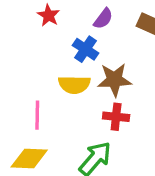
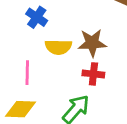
blue cross: (85, 49) -> (37, 17), moved

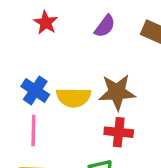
blue cross: (37, 17) -> (35, 90), moved

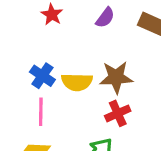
red cross: (119, 132) -> (118, 113), turned -30

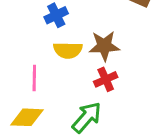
blue cross: (42, 76) -> (56, 15), moved, turned 30

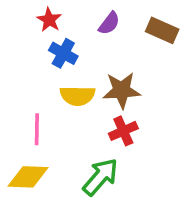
blue cross: (56, 15) -> (63, 53), turned -35

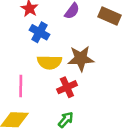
red cross: (123, 131) -> (67, 87), moved
green arrow: (100, 177) -> (66, 120), size x0.6

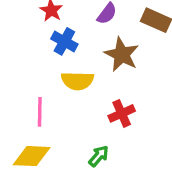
brown star: (81, 58) -> (122, 55), moved, turned 30
red cross: (67, 87) -> (122, 113), moved

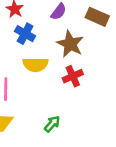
red cross: (122, 113) -> (73, 76), moved

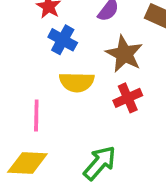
green arrow: (52, 124) -> (100, 163), size x1.5

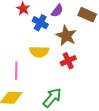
blue cross: (63, 40) -> (40, 23), moved

